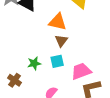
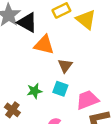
orange triangle: (58, 22) -> (44, 45), moved
cyan square: (57, 61) -> (60, 89), turned 32

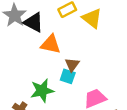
cyan square: (60, 89) -> (68, 76), moved
green star: (34, 91) -> (42, 91), size x1.5

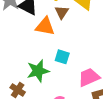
brown triangle: (72, 65) -> (62, 12), moved

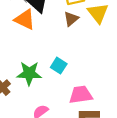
orange triangle: (45, 26) -> (25, 19), moved

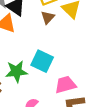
cyan square: (59, 66) -> (42, 61), size x1.5

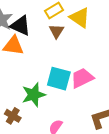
pink trapezoid: (65, 85) -> (82, 78), moved

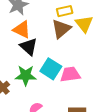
black triangle: (20, 26) -> (29, 47), moved
brown triangle: (56, 31) -> (61, 29), size x1.5

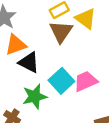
orange triangle: (22, 30) -> (16, 45), turned -30
cyan square: (51, 69) -> (61, 81), turned 30

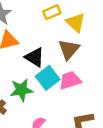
brown triangle: (61, 32) -> (69, 49), moved
black triangle: (29, 62) -> (35, 57), moved

